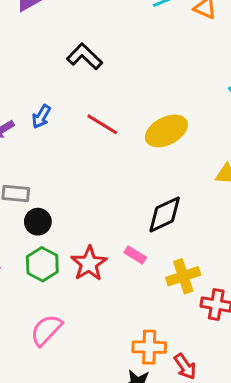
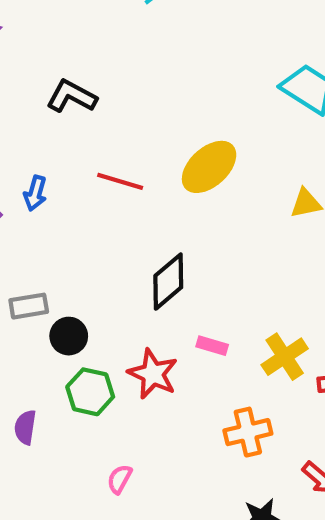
black diamond: (165, 214) -> (168, 282), moved
pink semicircle: (46, 330) -> (120, 479), size x0.6
orange cross: (149, 347) -> (248, 432), moved

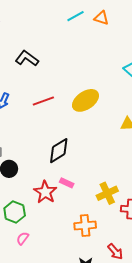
red line: (120, 181) -> (43, 101), turned -45
pink rectangle: (212, 346) -> (67, 183), moved
green hexagon: (90, 392) -> (15, 212), moved

